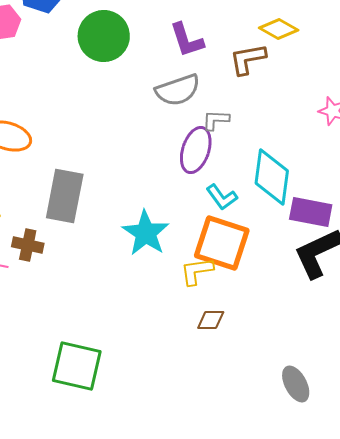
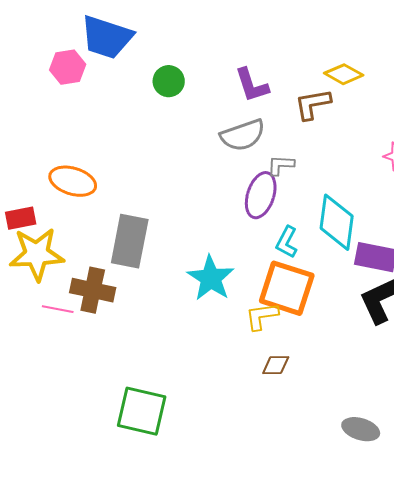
green circle: (104, 36) -> (169, 81), size x0.6
cyan L-shape: (222, 197) -> (287, 242), turned 64
brown cross: (28, 245) -> (93, 290), size x1.4
gray ellipse: (296, 384) -> (361, 429), turned -45

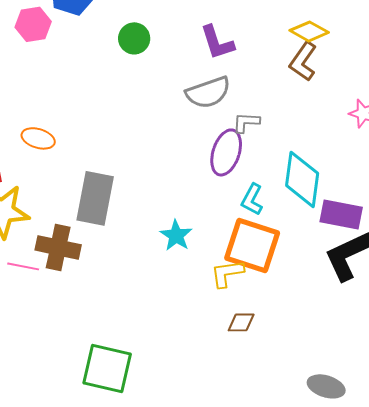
brown L-shape: (313, 104) -> (303, 61), moved, turned -45
orange ellipse: (73, 181) -> (38, 138), size x0.7
cyan star: (211, 278) -> (176, 235), size x0.7

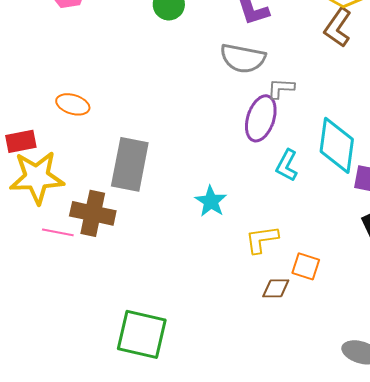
gray semicircle: (208, 92) -> (243, 58), turned 30
orange square: (252, 245) -> (306, 266), moved, size x0.5

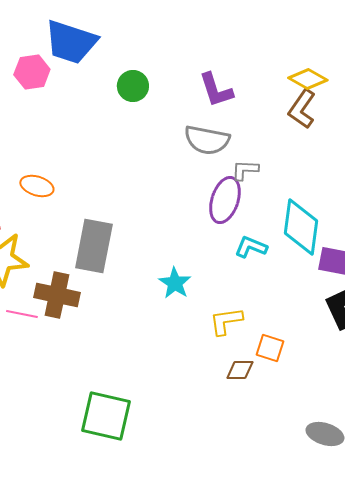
cyan L-shape: (287, 165) -> (251, 247), turned 84

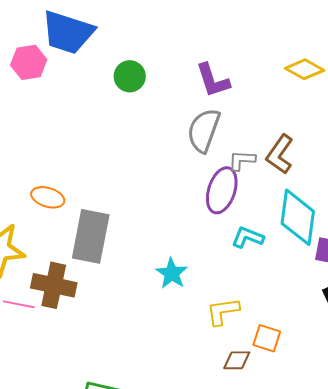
brown L-shape: (302, 109) -> (280, 154), moved
gray semicircle: (207, 140) -> (204, 130), turned 99
orange ellipse: (37, 186) -> (48, 197), moved

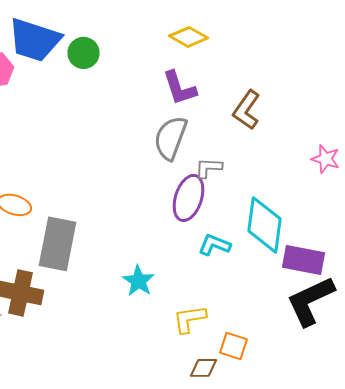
yellow diamond: (305, 69) -> (188, 37), moved
green circle: (130, 76) -> (84, 53), moved
brown L-shape: (280, 154) -> (246, 110), moved

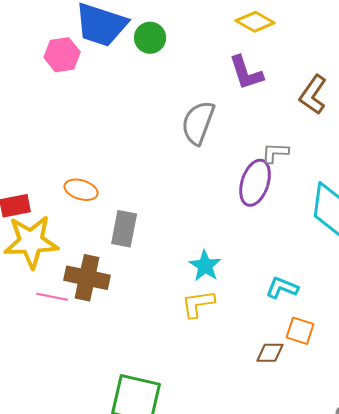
gray semicircle: (170, 138) -> (198, 123), moved
gray rectangle: (58, 244) -> (124, 229), size x0.7
cyan L-shape: (214, 245) -> (282, 288), moved
yellow L-shape: (190, 319) -> (198, 304), moved

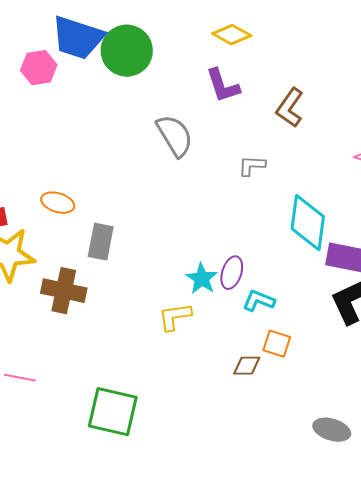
green circle: (150, 38) -> (127, 51), size x1.6
gray semicircle: (198, 123) -> (175, 136), turned 129
purple ellipse: (255, 183) -> (232, 273), moved, size x0.7
cyan star: (205, 266) -> (202, 279), moved
pink line: (52, 297) -> (20, 378), moved

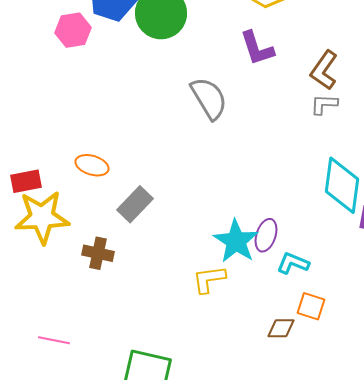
gray L-shape: (252, 166) -> (324, 104), moved
gray rectangle: (101, 242) -> (135, 204), turned 33
cyan star: (202, 279) -> (236, 241), size x1.4
brown cross: (64, 291) -> (98, 253), size x0.7

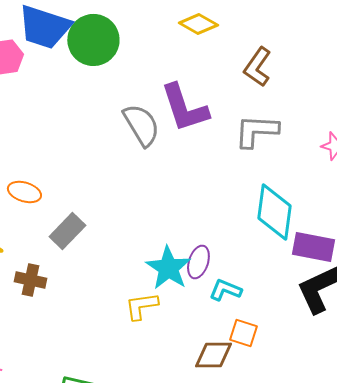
purple L-shape: (257, 48) -> (184, 108), moved, size x1.4
brown L-shape: (324, 70) -> (257, 67), moved
gray L-shape: (324, 104) -> (256, 131), size x1.6
brown diamond: (281, 328) -> (213, 355), size x1.4

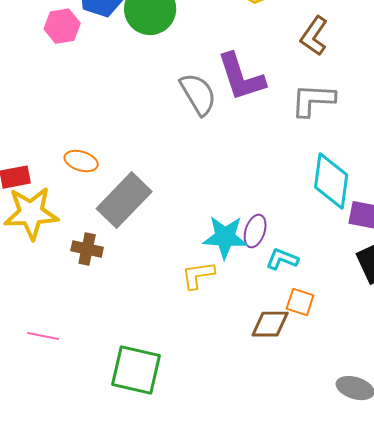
gray rectangle: (67, 231) -> (124, 200), size x1.5
cyan star: (168, 268) -> (225, 237), turned -30

